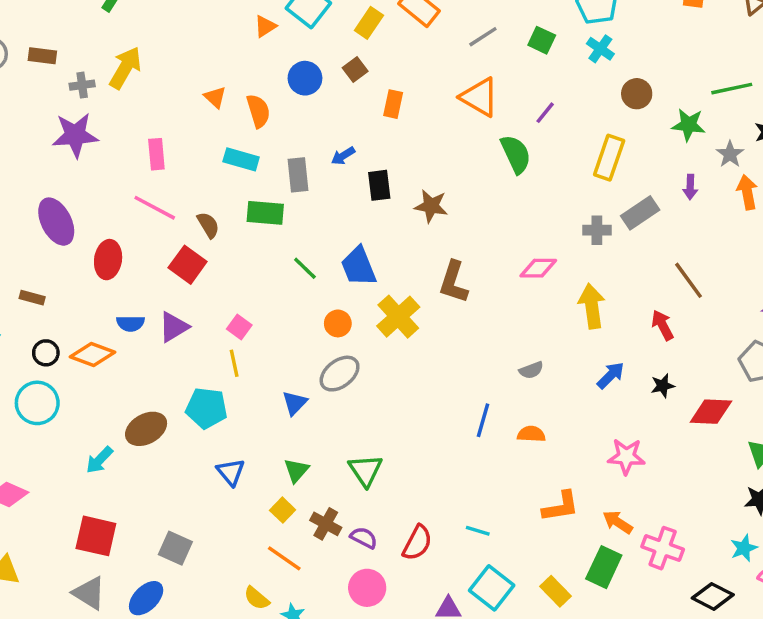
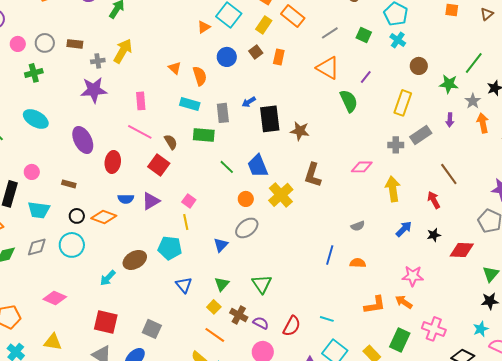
green line: (732, 89) -> (474, 63), turned -40
orange rectangle: (393, 104) -> (279, 57), moved
black rectangle: (379, 185) -> (270, 119), size x1.5
orange arrow: (618, 522) -> (404, 302), moved

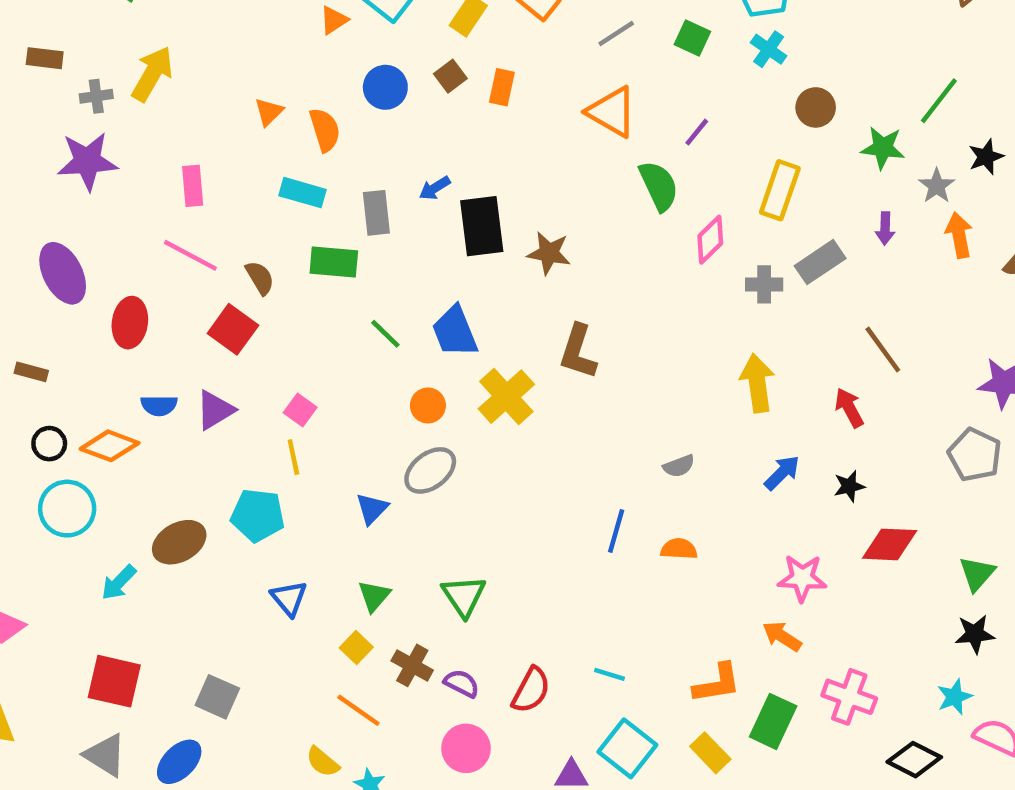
orange triangle: (175, 68) -> (269, 112), turned 32
pink diamond: (362, 167) -> (710, 240), moved, turned -45
cyan circle: (72, 245) -> (67, 509), moved
red diamond: (462, 250) -> (890, 544), moved
orange L-shape: (375, 305) -> (717, 683), moved

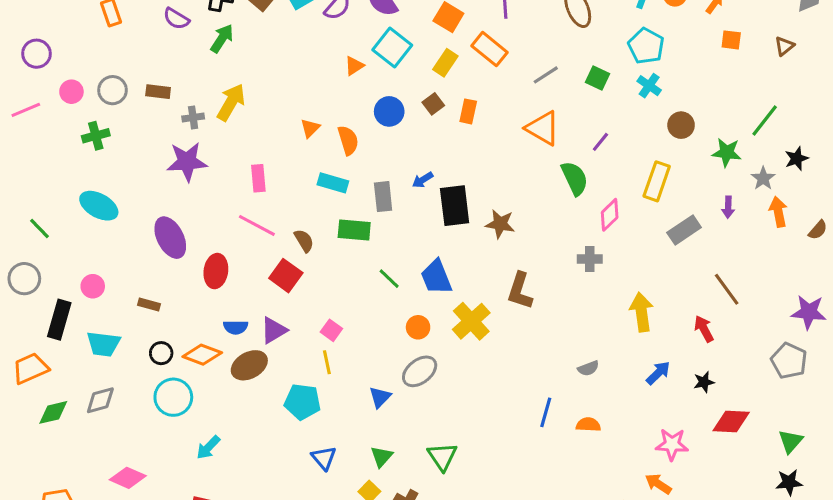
gray cross: (764, 284) -> (590, 259), moved
brown ellipse: (179, 542) -> (249, 365), moved

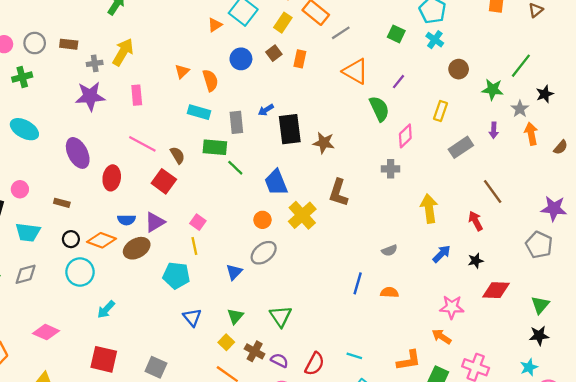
gray line: (546, 75) -> (341, 33), moved
pink rectangle: (258, 178) -> (137, 95), moved
yellow rectangle: (657, 181) -> (440, 111), size x0.7
green line: (389, 279) -> (235, 168), moved

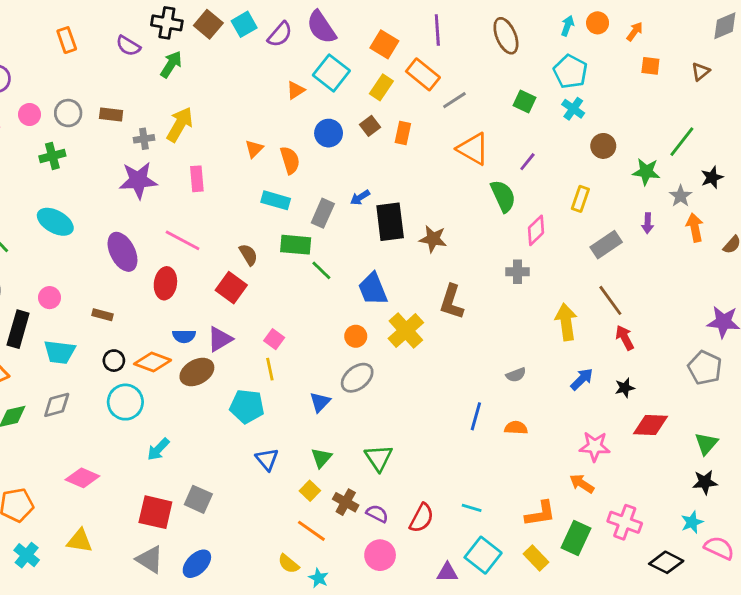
gray rectangle: (236, 122) -> (323, 213), turned 30
pink line: (142, 144) -> (183, 240), moved
brown line: (493, 192) -> (610, 300), moved
gray square: (156, 367) -> (198, 499), moved

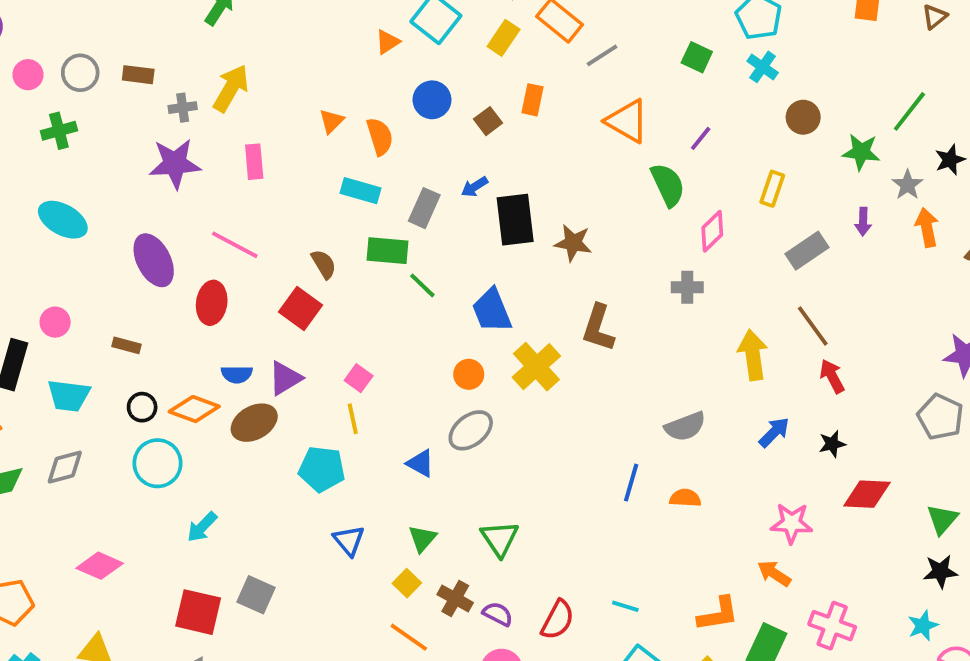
brown square: (370, 126) -> (488, 121), moved
gray semicircle: (516, 375) -> (685, 426), size x1.5
blue triangle: (320, 402) -> (420, 463), turned -45

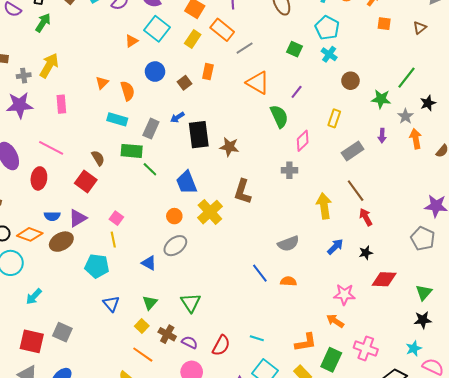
blue line: (631, 483) -> (260, 273), turned -54

